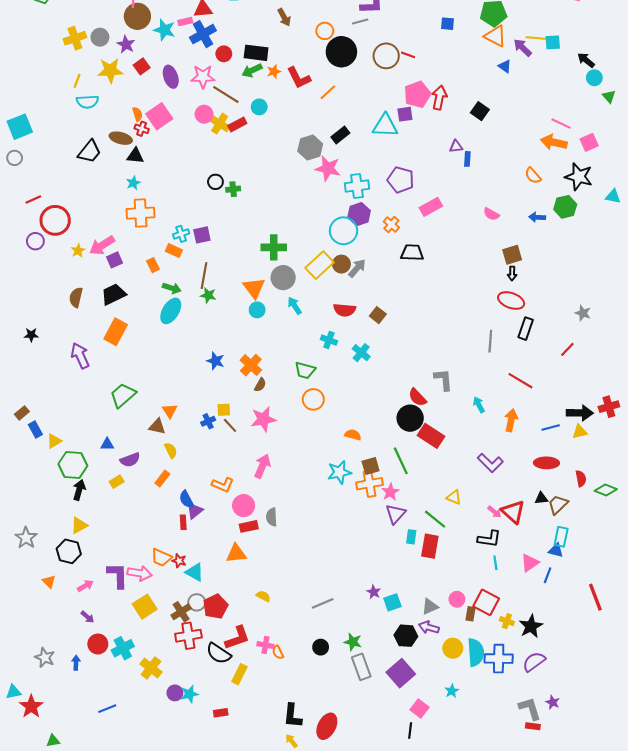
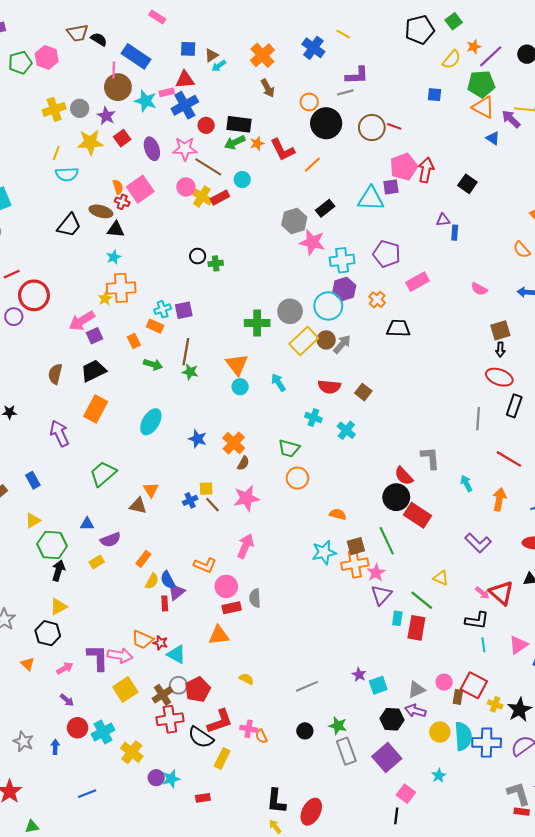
yellow star: (78, 251) -> (105, 299), moved
gray circle: (283, 278) -> (290, 311), moved
cyan ellipse: (171, 311) -> (151, 422), moved
blue rectangle: (35, 430) -> (33, 480), moved
yellow semicircle: (171, 450) -> (152, 581), moved, turned 56

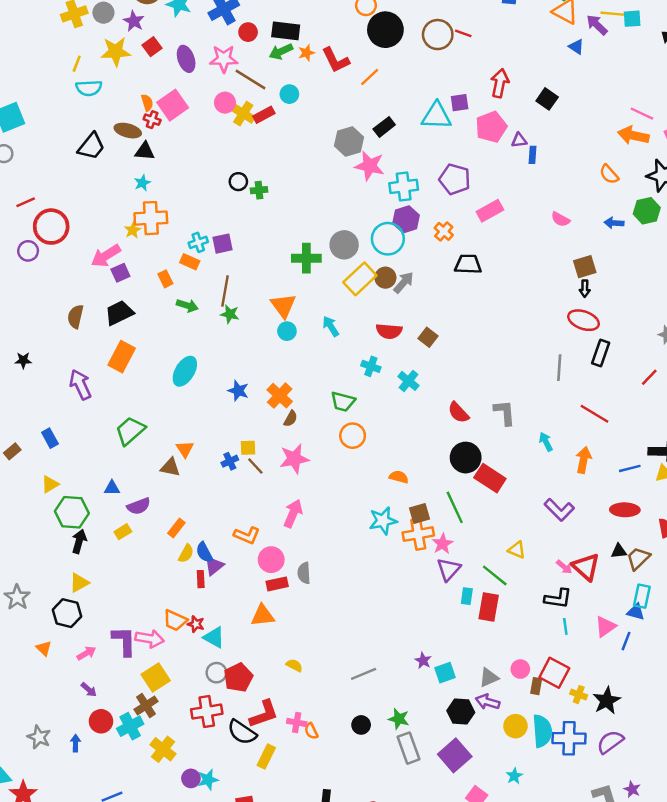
pink pentagon: (404, 167) -> (491, 127), moved
red semicircle: (404, 476) -> (458, 413), moved
brown cross: (163, 695) -> (146, 705), moved

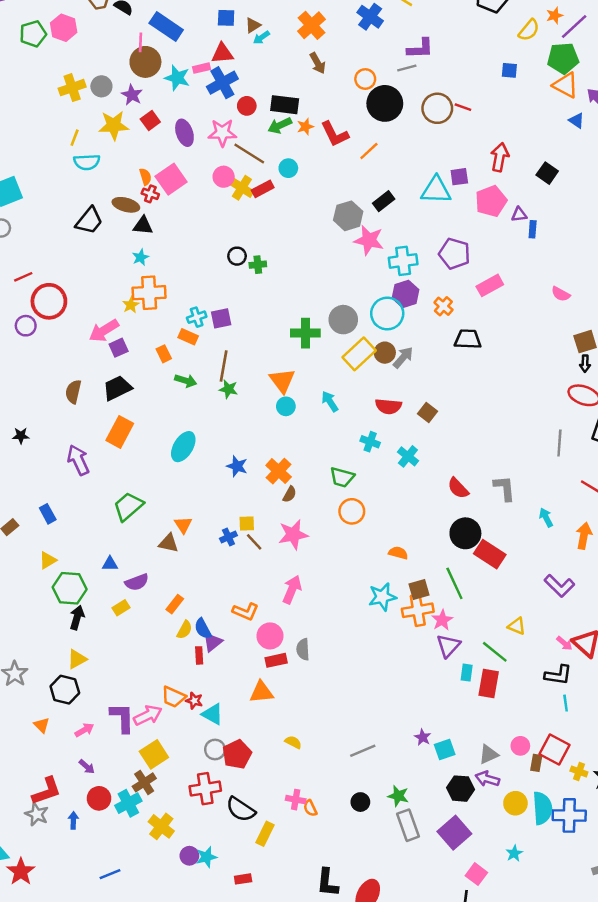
pink arrow: (150, 639) -> (148, 715), turned -36
red L-shape: (264, 714) -> (46, 791), moved

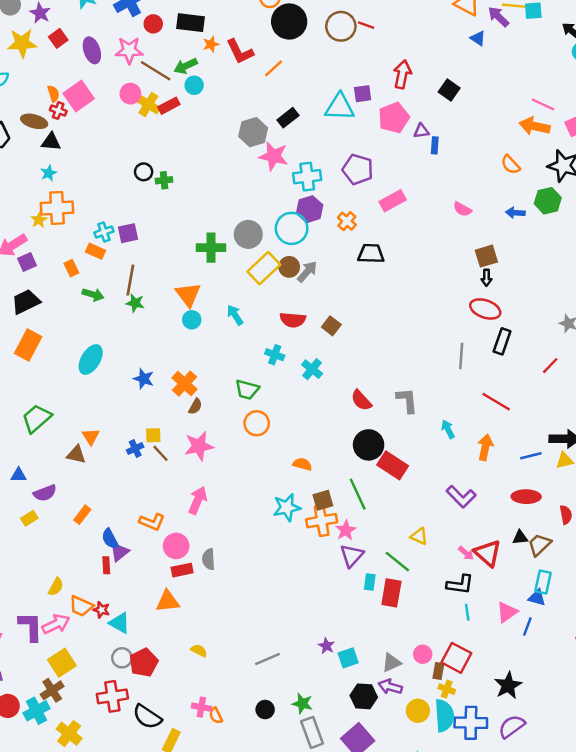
green arrow: (280, 125) -> (186, 66), moved
yellow semicircle: (184, 630) -> (56, 587), moved
yellow cross: (579, 771) -> (447, 689), moved

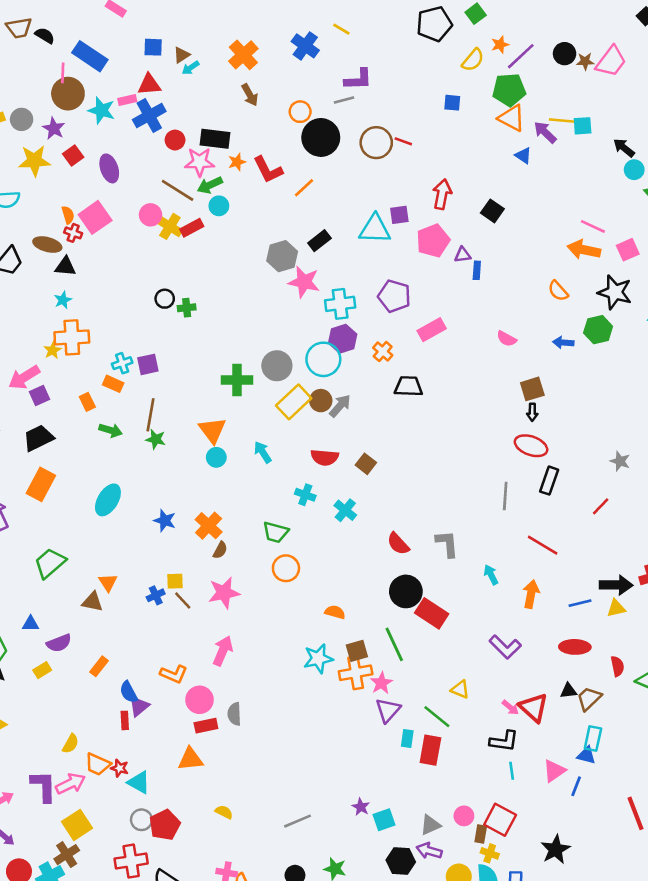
pink star: (129, 50) -> (200, 162), moved

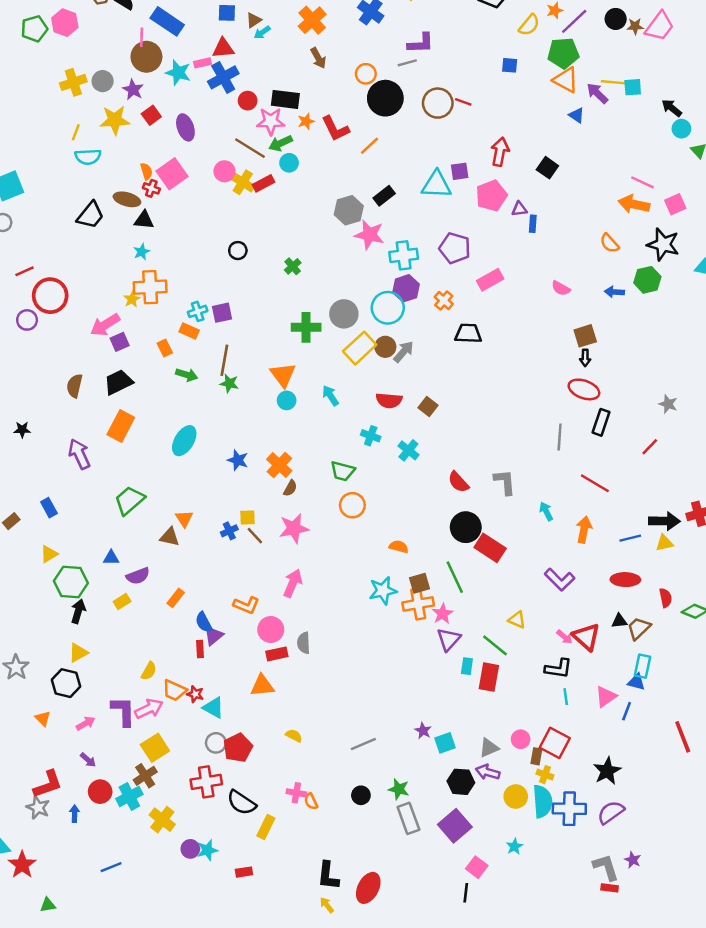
green cross: (187, 308) -> (293, 266), moved, turned -35

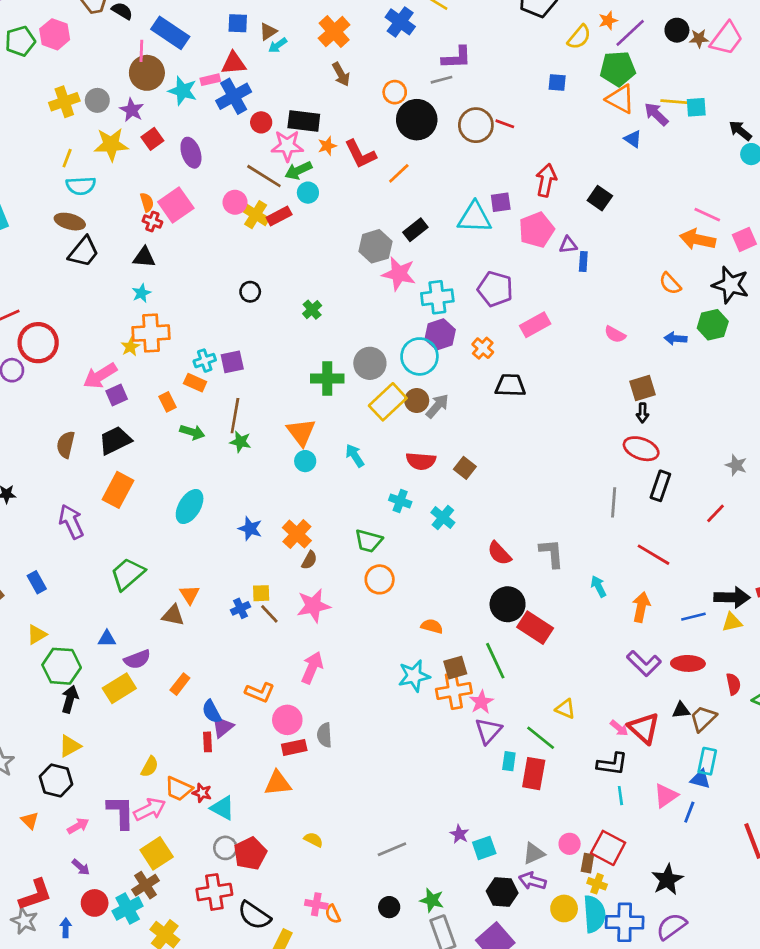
brown ellipse: (127, 199) -> (70, 222), moved
purple L-shape: (560, 580) -> (644, 663), moved
yellow rectangle: (122, 602) -> (119, 688), size x1.6

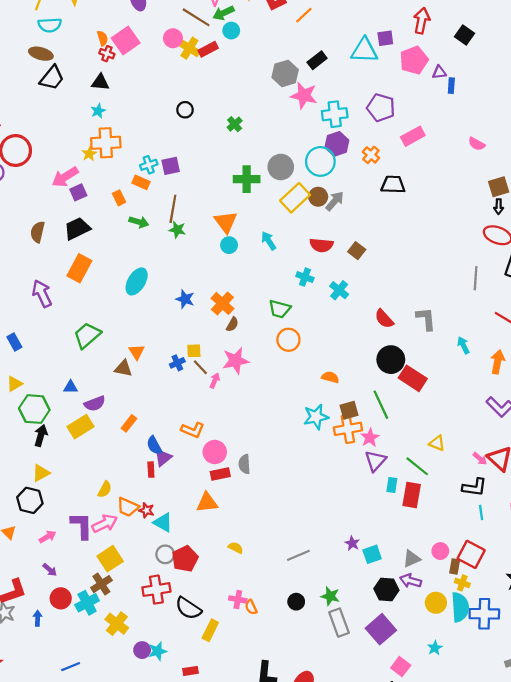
pink arrow: (312, 668) -> (215, 380), moved, size x0.6

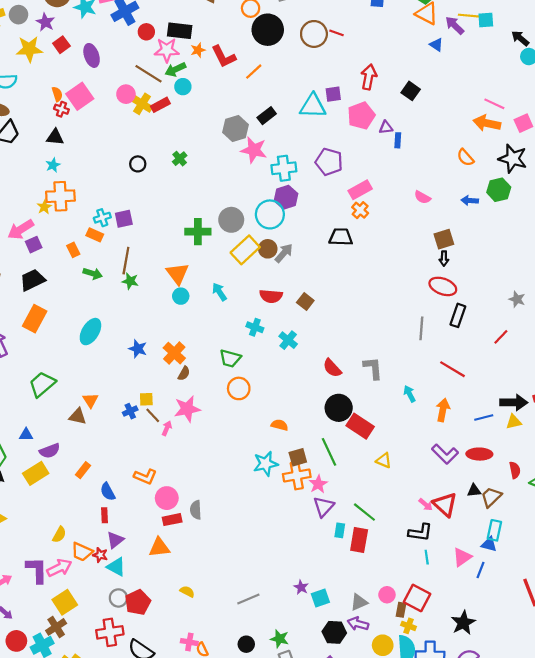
green cross: (235, 124) -> (180, 159), moved
orange cross: (371, 155) -> (360, 210), moved
yellow triangle: (437, 443) -> (384, 460), moved
purple triangle: (163, 457) -> (115, 540), moved

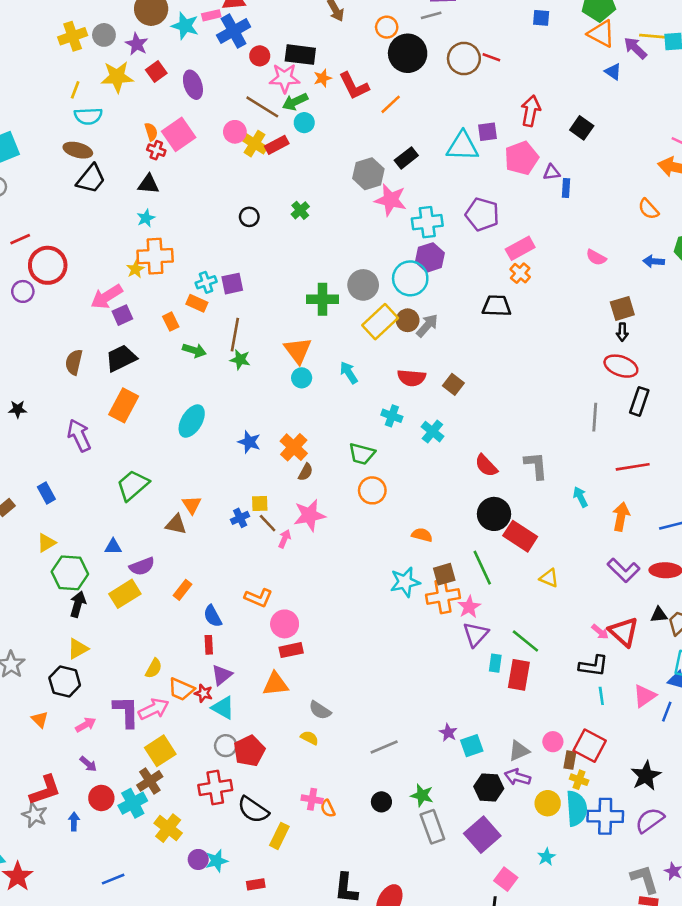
red line: (453, 369) -> (633, 467), turned -40
gray semicircle: (196, 510) -> (320, 710), moved, turned -54

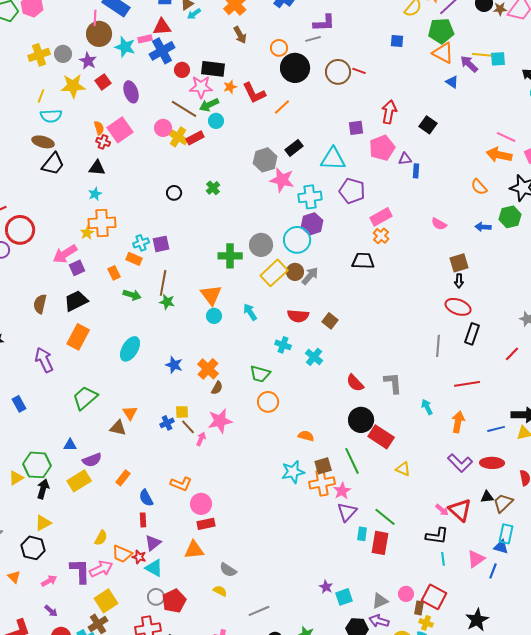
cyan triangle: (463, 146) -> (333, 159), moved
yellow triangle: (46, 543) -> (16, 478), moved
gray line: (384, 747) -> (259, 611), moved

